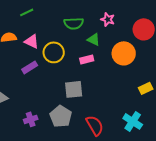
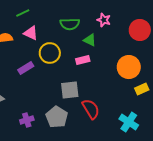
pink triangle: (32, 41) -> (31, 33), moved
orange circle: (124, 53) -> (129, 67), moved
red semicircle: (95, 125) -> (91, 109), moved

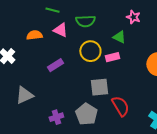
green line: (23, 13) -> (52, 10), turned 40
green semicircle: (70, 24) -> (85, 21), moved
yellow circle: (50, 53) -> (90, 51), moved

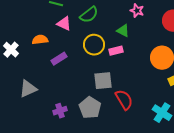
green semicircle: (85, 21) -> (89, 15), turned -36
orange semicircle: (34, 35) -> (40, 40), moved

